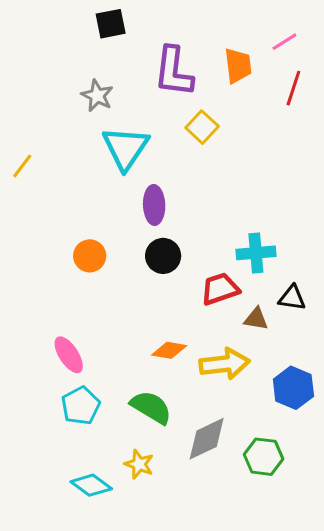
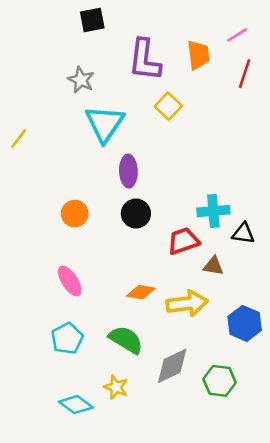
black triangle: (292, 298) -> (243, 233), moved
pink ellipse: (69, 355) -> (70, 281), moved

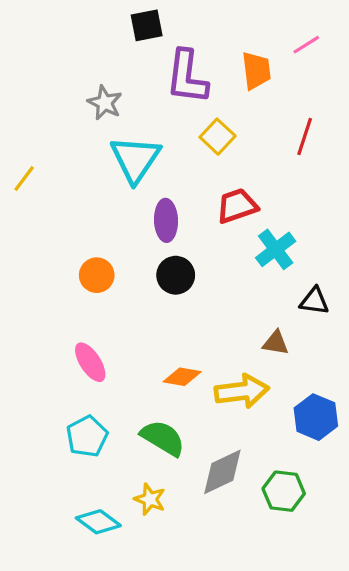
black square: (92, 20) -> (147, 25), moved
red line: (245, 74) -> (305, 137), moved
cyan cross: (213, 211) -> (276, 249), moved, turned -32
red trapezoid: (183, 241) -> (237, 206), moved

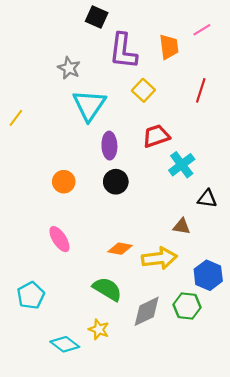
black square: (147, 25) -> (97, 17), turned 35
cyan pentagon: (87, 436) -> (31, 295), moved
green hexagon: (284, 491) -> (187, 306), moved

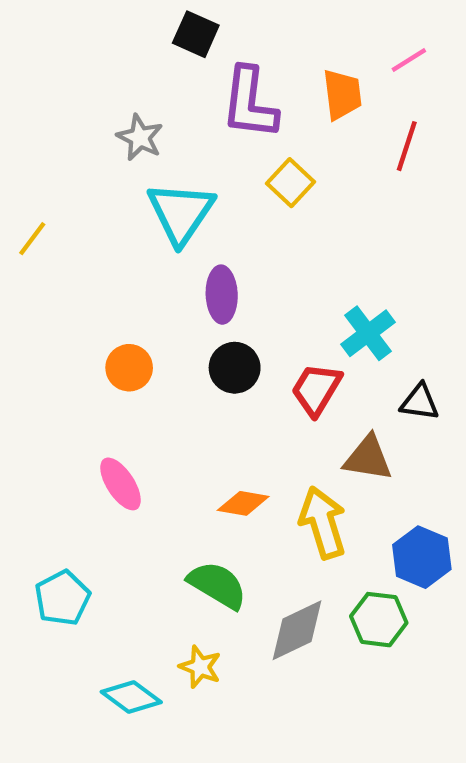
red line: (201, 90) -> (407, 146), moved
red trapezoid: (156, 136) -> (316, 389), moved, turned -40
brown triangle: (182, 226) -> (368, 458), size x1.4
yellow arrow: (159, 258) -> (323, 523), turned -100

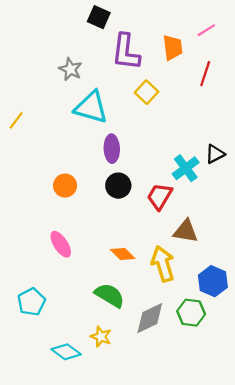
cyan triangle: (181, 213) -> (91, 107), turned -48
black triangle: (420, 402) -> (215, 154), moved, turned -36
orange diamond: (243, 503) -> (123, 254), turned 35

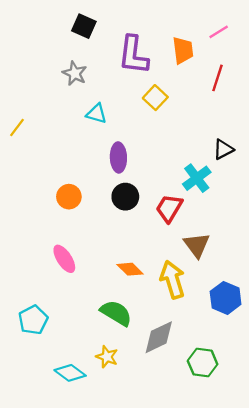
black square: (99, 17) -> (84, 26), moved
cyan triangle: (91, 107) -> (97, 114), size x0.6
black triangle: (215, 154) -> (223, 149), moved
brown triangle: (186, 231) -> (197, 245), turned 44
green hexagon: (191, 313) -> (203, 363), moved

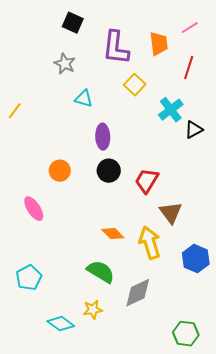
cyan cross: (197, 178) -> (171, 110), moved
pink ellipse: (64, 259) -> (34, 209), moved
yellow star: (107, 357) -> (93, 310), turned -30
green hexagon: (203, 363) -> (186, 334), moved

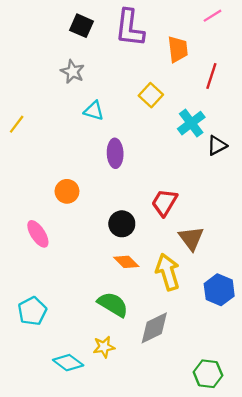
pink line: (190, 28) -> (212, 16), moved
purple L-shape: (116, 48) -> (130, 28), moved
black circle: (109, 171) -> (122, 224), moved

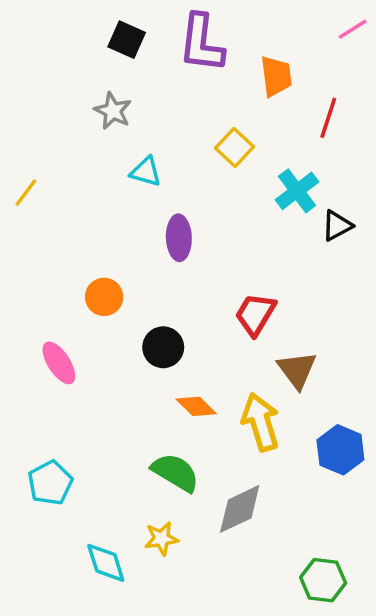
pink line: (212, 16) -> (353, 29), moved
black circle: (122, 224) -> (163, 347), moved
cyan diamond: (68, 363) -> (106, 563), turned 36

